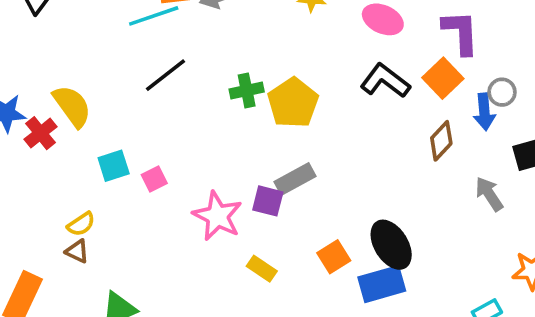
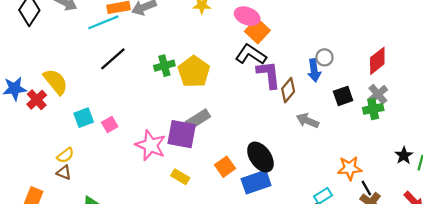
purple L-shape: (461, 32) -> (269, 75), moved
orange square: (443, 78) -> (257, 31), moved
gray arrow: (489, 194) -> (307, 121), moved, turned -30
purple square: (268, 201) -> (182, 134), size x1.5

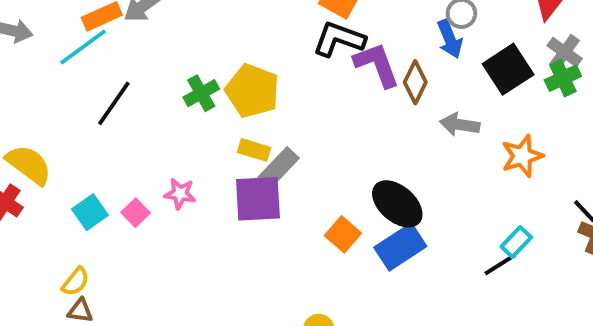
black square: (343, 96) -> (508, 69), size x1.4
pink star: (151, 145) -> (180, 194), moved, size x0.6
orange star: (350, 168) -> (522, 156), moved
yellow rectangle: (180, 177) -> (254, 150), moved

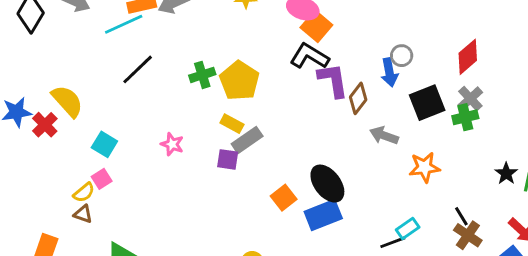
purple square: (258, 199) -> (228, 159), size x0.6
cyan square: (90, 212) -> (104, 144), turned -35
pink square: (136, 213) -> (102, 179), moved

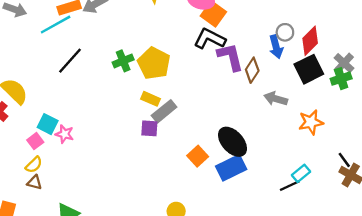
red diamond: (468, 57) -> (310, 41), moved
pink star: (172, 144) -> (65, 134), moved
pink square: (102, 179) -> (35, 141), moved

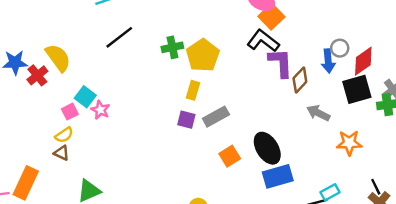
yellow rectangle: (151, 99) -> (193, 90), turned 72
gray rectangle: (164, 111) -> (216, 117), moved
blue rectangle: (231, 168) -> (278, 176), moved

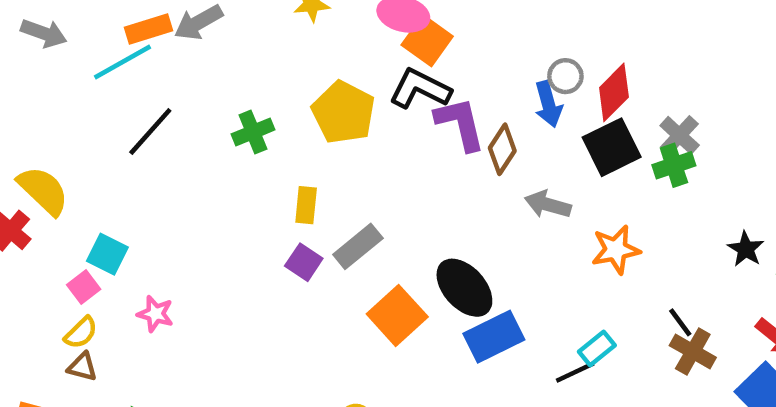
yellow pentagon: (203, 55) -> (343, 112), moved
pink star: (100, 110) -> (155, 314), moved
purple square: (186, 120) -> (304, 262), turned 30
orange square: (230, 156) -> (397, 315), size x1.4

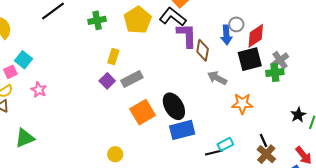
brown diamond: (502, 149) -> (203, 50), turned -35

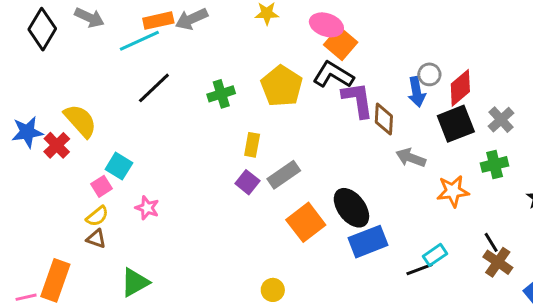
green cross: (275, 72) -> (495, 164), moved

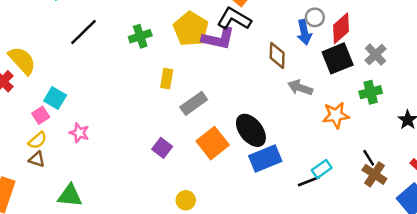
purple L-shape: (358, 100) -> (218, 39), moved, turned 112
purple square: (247, 182) -> (162, 148), moved
green triangle: (135, 282) -> (70, 196), turned 36

